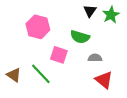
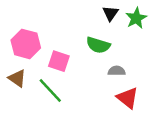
pink hexagon: (38, 27) -> (26, 44), moved
pink square: (59, 55) -> (59, 61), moved
brown triangle: (14, 75) -> (17, 78), moved

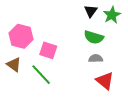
green semicircle: (98, 45) -> (94, 37), moved

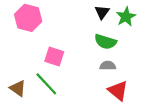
pink hexagon: (21, 36) -> (28, 18), moved
brown triangle: (14, 65) -> (18, 88), moved

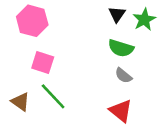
pink square: (54, 57) -> (43, 63), moved
gray semicircle: (108, 66) -> (123, 76), turned -140
red triangle: (118, 91) -> (121, 111), moved

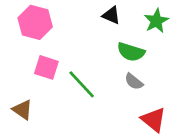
black triangle: (117, 14) -> (111, 15), moved, turned -42
green line: (53, 96) -> (82, 84), moved
red triangle: (121, 111) -> (154, 120), moved

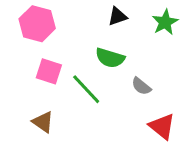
black triangle: (111, 15) -> (117, 16), turned -42
green semicircle: (131, 52) -> (110, 58), moved
brown triangle: (22, 110) -> (43, 122), moved

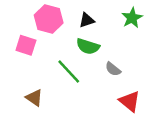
black triangle: (117, 16) -> (87, 20), moved
pink hexagon: (37, 24) -> (49, 19), moved
pink square: (49, 71) -> (26, 45), moved

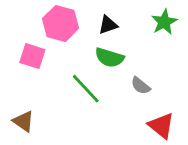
brown triangle: (34, 98) -> (24, 121), moved

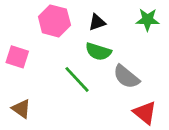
green star: (164, 22) -> (148, 20), turned 30
pink square: (32, 56) -> (17, 57), moved
gray semicircle: (141, 86) -> (126, 77), size x1.5

